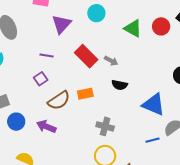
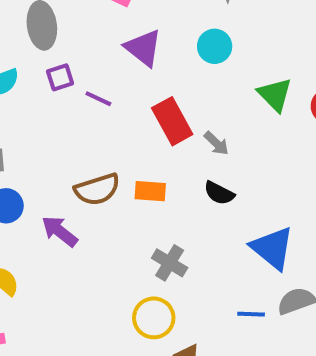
purple triangle: (61, 24) -> (143, 48), turned -50
purple square: (41, 79) -> (60, 77), moved

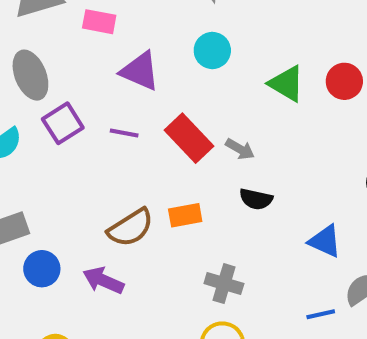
purple square: (60, 77) -> (63, 123), size x1.4
purple line: (98, 99) -> (124, 133), moved
blue triangle: (272, 248) -> (325, 241), size x0.7

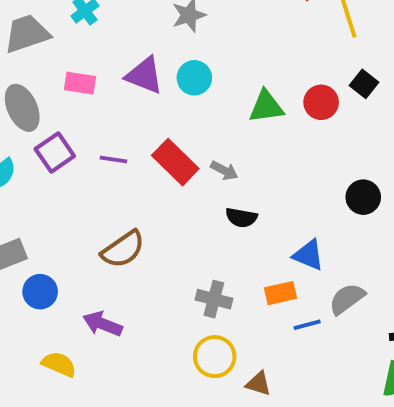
pink rectangle: (99, 22) -> (80, 83), moved
purple triangle: (140, 71) -> (144, 75), moved
green triangle: (287, 84) -> (266, 107), turned -36
orange rectangle: (185, 215) -> (280, 293), moved
purple arrow: (103, 280) -> (103, 324), moved

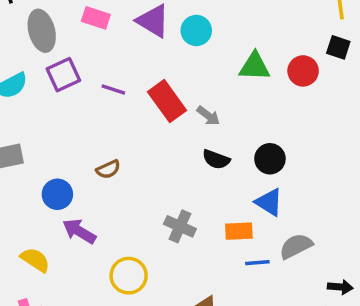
black square: (364, 84) -> (338, 47), moved, turned -30
black circle: (363, 197) -> (270, 159), moved
brown semicircle: (123, 249) -> (108, 169), size x0.6
blue circle: (40, 292) -> (57, 194), moved
yellow circle: (215, 357) -> (129, 276), moved

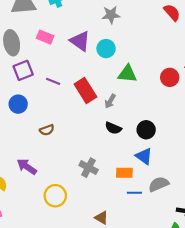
green triangle: (255, 66) -> (127, 74), moved
gray arrow: (208, 116) -> (110, 101), turned 80
blue circle: (57, 194) -> (18, 104), moved

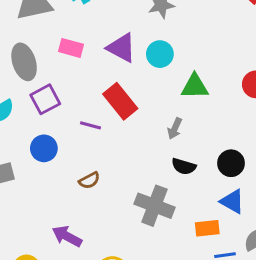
purple line: (53, 81) -> (91, 125), moved
red rectangle: (85, 91) -> (120, 101), moved
gray cross: (89, 168) -> (154, 206), moved, size x1.4

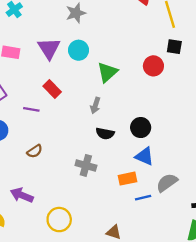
purple triangle: (121, 48) -> (49, 48), turned 35
green triangle: (195, 86) -> (107, 72), turned -35
red rectangle: (120, 101) -> (52, 89), size x0.7
gray cross: (154, 206) -> (86, 165), size x0.7

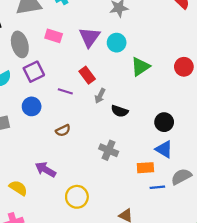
gray arrow: (95, 105) -> (100, 96), moved
black semicircle: (105, 133) -> (120, 111), moved

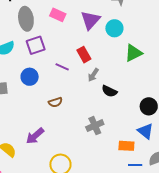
gray cross: (109, 150) -> (95, 126), turned 36
purple arrow: (45, 170) -> (35, 136), turned -78

